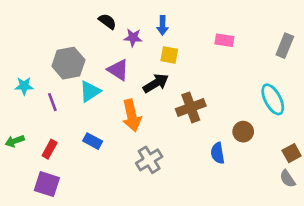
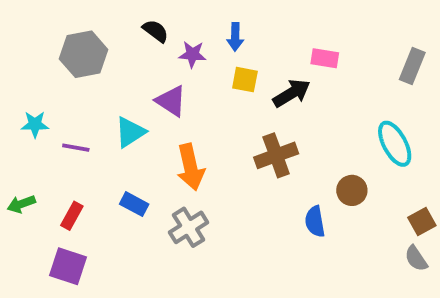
gray hexagon: (68, 63) -> (84, 54), moved
black arrow: (156, 83) -> (292, 93), moved
purple line: (52, 102) -> (76, 148), turned -60
gray cross: (149, 160) -> (189, 227), moved

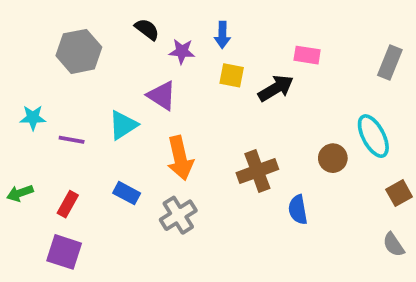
brown cross: (276, 155) -> (257, 171), moved
brown circle: (352, 190) -> (333, 158), moved
brown square: (422, 222) -> (399, 193), moved

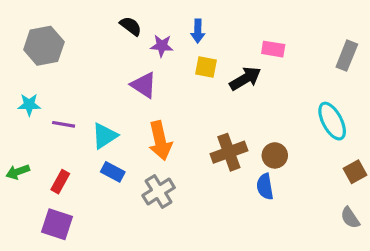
gray hexagon: (79, 51) -> (44, 46), moved
cyan triangle: (123, 125) -> (104, 136), moved
brown circle: (333, 158) -> (275, 155), moved

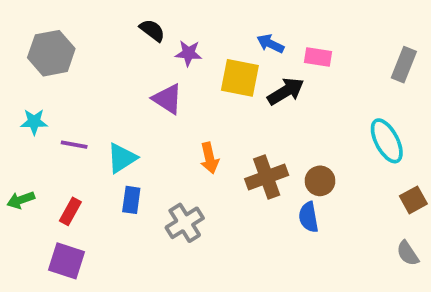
blue arrow: (198, 31) -> (270, 44), moved, turned 115
yellow square: (206, 67) -> (240, 78), size x1.5
orange arrow: (160, 141) -> (209, 158), moved, size x0.7
blue rectangle: (113, 172) -> (131, 200), turned 70

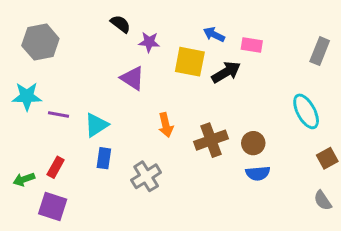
cyan star: (34, 122) -> (27, 96), size x1.4
green arrow: (21, 200) -> (24, 179), moved
blue semicircle: (309, 217) -> (258, 173), moved, turned -85

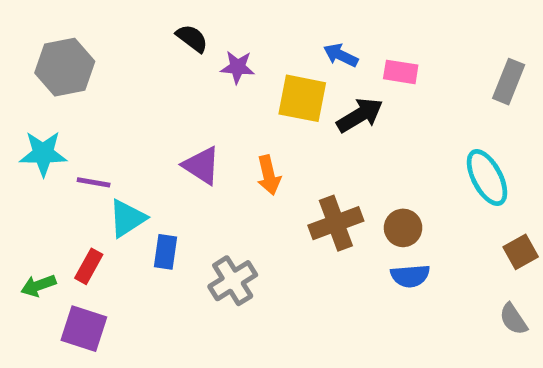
purple triangle: (133, 78) -> (202, 166), moved
cyan triangle: (96, 125) -> (127, 218), moved
orange arrow: (166, 125) -> (269, 175), moved

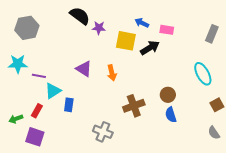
black semicircle: (192, 38) -> (80, 16), size x1.5
brown cross: (336, 223) -> (134, 106), moved
blue semicircle: (410, 276) -> (171, 115), turned 77
gray cross: (233, 281) -> (103, 132), moved, turned -36

